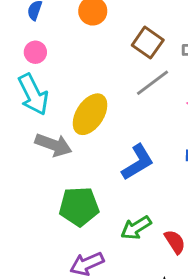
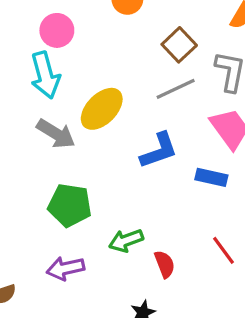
pink circle: (35, 52) -> (57, 30), size x1.4
blue L-shape: (138, 162) -> (159, 151), moved

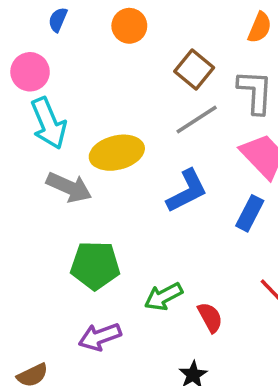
pink circle: (57, 30) -> (30, 72), moved
yellow ellipse: (102, 109) -> (117, 153), turned 39
blue rectangle: (211, 177) -> (250, 213), turned -68

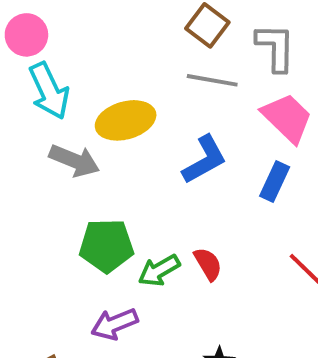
gray line: (197, 119) -> (212, 80), turned 45
green arrow: (163, 297) -> (159, 270), moved
red semicircle: (210, 317) -> (208, 264), moved

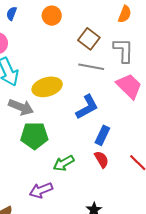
blue rectangle: (275, 182) -> (102, 135), moved
green pentagon: (106, 246) -> (34, 136), moved
red semicircle: (208, 264) -> (102, 159), moved

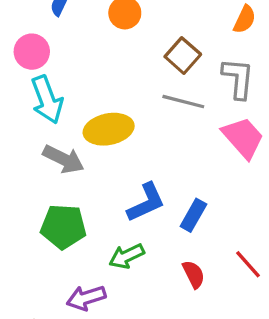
blue L-shape: (87, 107) -> (146, 202), moved
green pentagon: (34, 136) -> (63, 227), moved
red semicircle: (102, 159) -> (194, 274), moved

